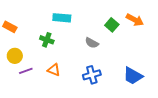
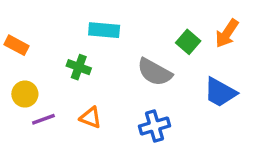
orange arrow: (135, 20) -> (227, 33), turned 96
gray semicircle: (92, 43) -> (155, 72), size x1.5
blue trapezoid: (133, 76) -> (220, 92), moved

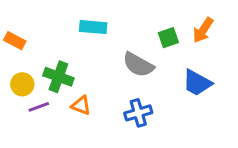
green square: (188, 42) -> (168, 38), turned 30
green cross: (79, 67) -> (58, 77), moved, size x1.4

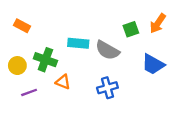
cyan rectangle: (93, 27) -> (78, 43), moved
orange rectangle: (15, 41) -> (22, 26), moved
purple line: (39, 107) -> (29, 92), moved

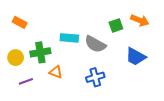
orange arrow: (158, 23) -> (140, 20), turned -102
green cross: (45, 60) -> (40, 52), turned -30

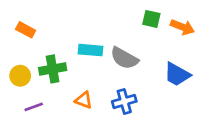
green square: (116, 25) -> (151, 19), moved, turned 32
orange triangle: (56, 72) -> (84, 100), moved

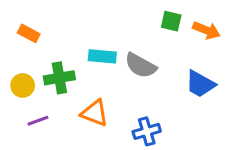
orange triangle: (84, 100) -> (95, 113), size x1.4
blue cross: (124, 101) -> (147, 131), moved

